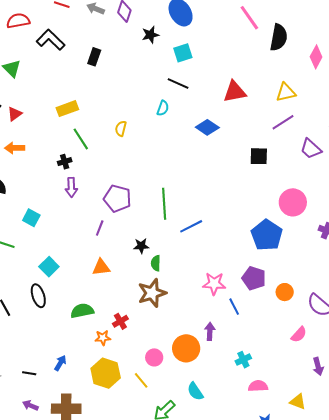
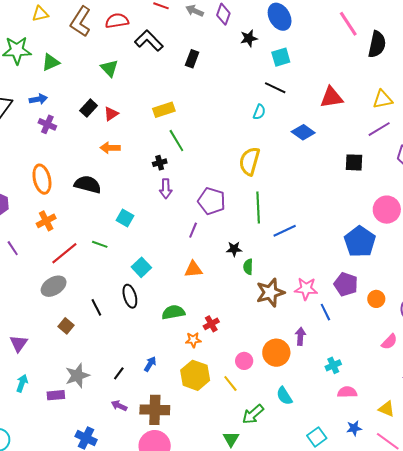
yellow semicircle: (121, 129) -> (249, 161), moved, size x1.8
brown star: (152, 293) -> (270, 293), moved
black line: (29, 373) -> (119, 373), turned -64

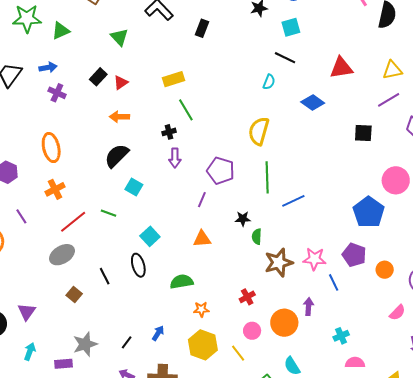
black semicircle: (88, 184) -> (117, 156), moved, turned -60
red cross: (211, 324) -> (247, 297), moved

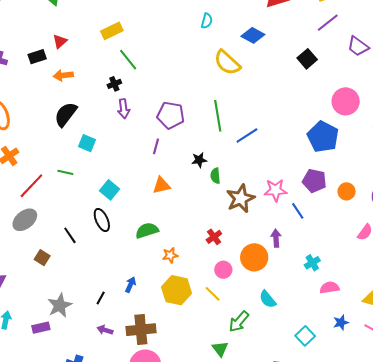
black rectangle: (98, 77) -> (37, 57), moved, turned 36
yellow semicircle: (259, 131) -> (227, 63), moved, turned -56
black square: (363, 133) -> (307, 59), turned -36

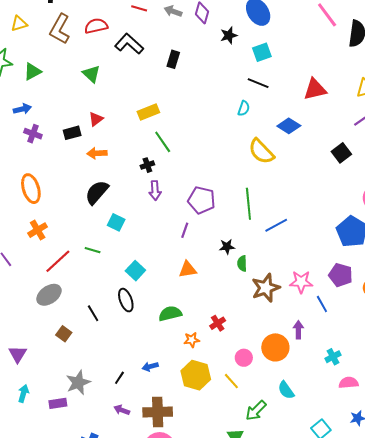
red cross: (214, 237) -> (218, 323), moved
blue arrow: (130, 285) -> (150, 367), turned -133

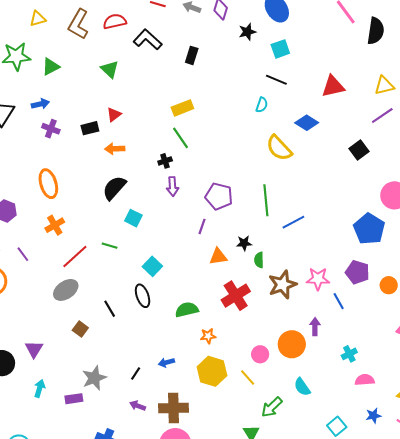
yellow rectangle: (148, 112) -> (182, 108), moved
orange triangle: (188, 269) -> (218, 256), moved
red cross: (218, 323) -> (236, 296), moved, size x1.8

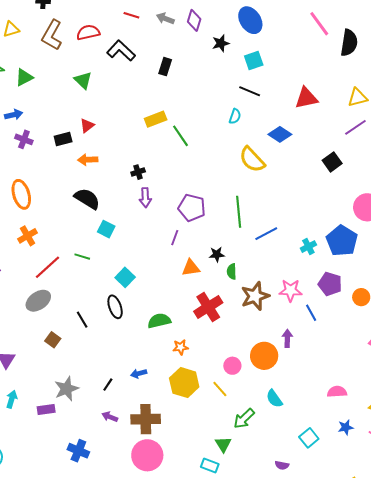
green line: (181, 138) -> (181, 136), moved
black semicircle: (114, 188) -> (87, 199), turned 80
cyan cross: (349, 354) -> (308, 247), moved

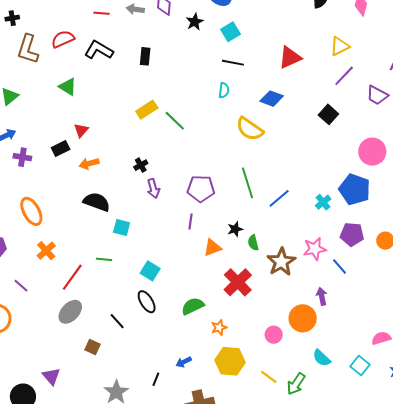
yellow line: (220, 389) -> (269, 377), moved
cyan square: (309, 438) -> (360, 366), moved

